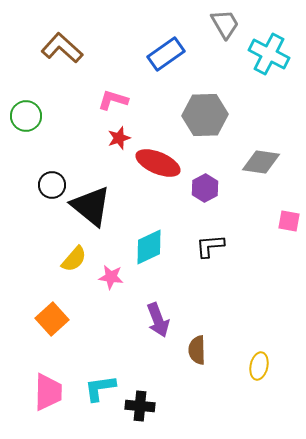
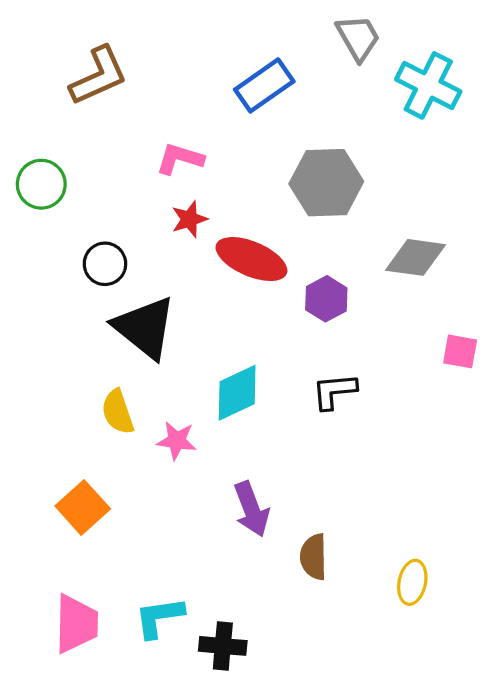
brown L-shape: (62, 48) -> (99, 76), turned 114
black circle: (52, 185) -> (105, 264), moved
yellow semicircle: (74, 259) -> (118, 412), turned 120

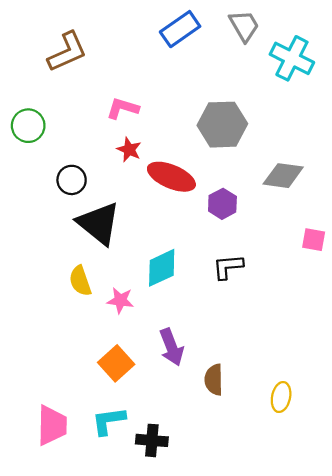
blue rectangle: (264, 85) -> (180, 29), moved
red star: (189, 219) -> (129, 150), turned -30
orange square: (83, 507) -> (116, 363), moved

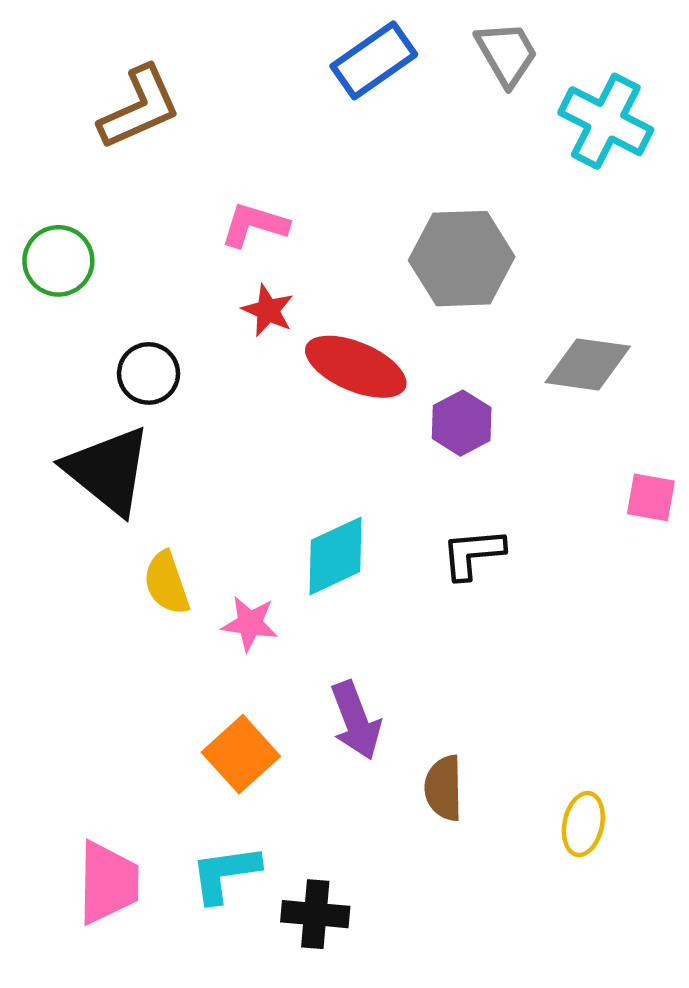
black triangle: (99, 223) -> (108, 470), moved

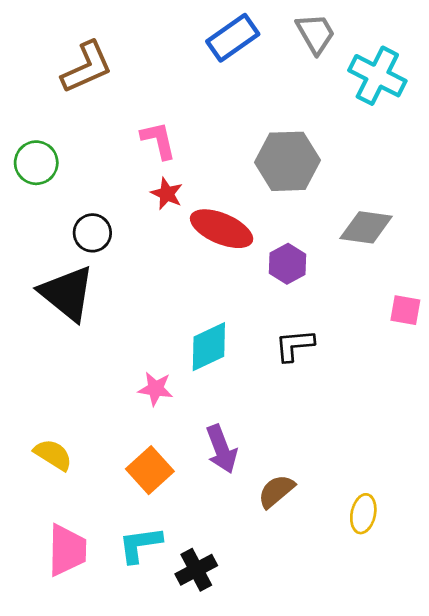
pink L-shape: (254, 225) -> (158, 140), turned 60
yellow semicircle: (167, 583) -> (53, 455), moved, turned 141
brown semicircle: (444, 788) -> (276, 491), turned 51
black cross: (315, 914) -> (196, 570), turned -33

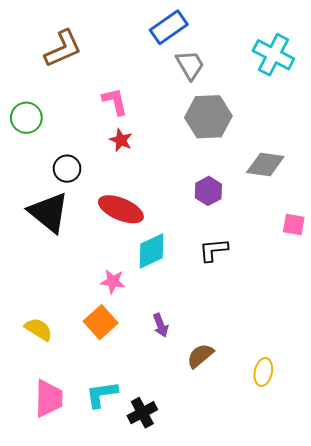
gray trapezoid: (316, 34) -> (190, 65), moved
red ellipse: (222, 229) -> (121, 209), moved
purple arrow: (222, 449) -> (161, 325), size x0.7
orange square: (150, 470) -> (101, 322), moved

